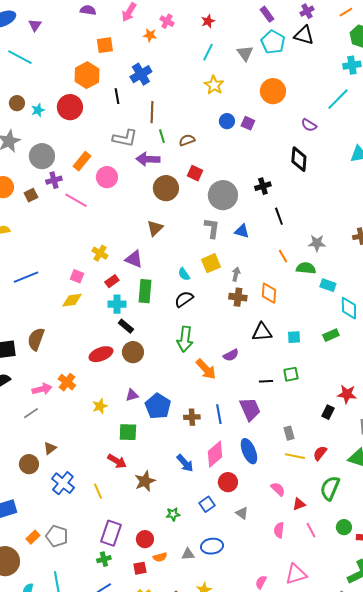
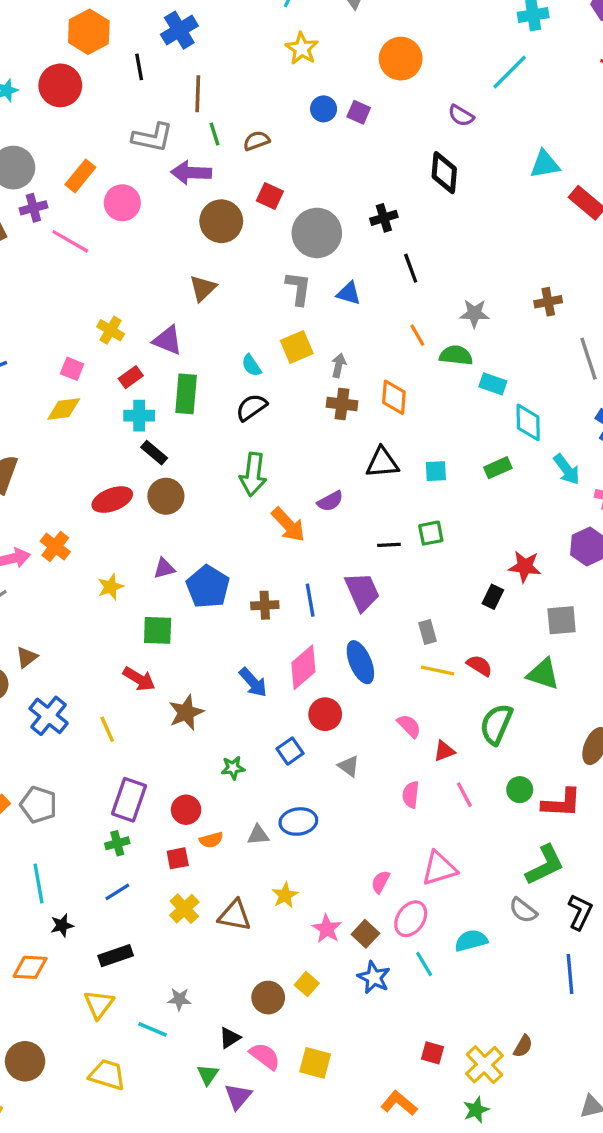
red semicircle: (320, 453) -> (479, 666), turned 84

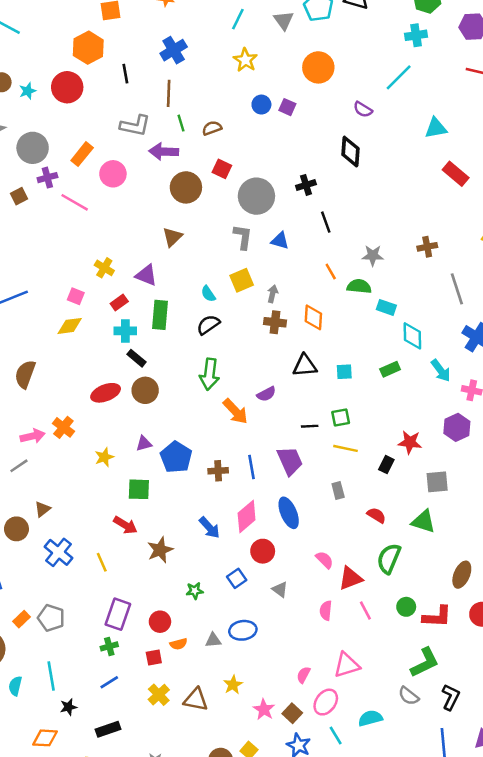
blue cross: (179, 30) -> (174, 50), moved
cyan triangle: (545, 164) -> (436, 128), moved
yellow line: (438, 671) -> (346, 448), moved
red triangle: (444, 751) -> (350, 578), size x1.5

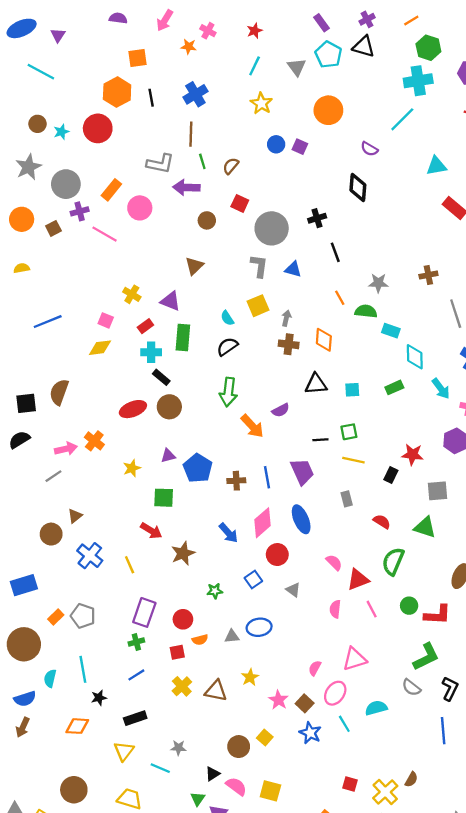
cyan cross: (416, 35) -> (418, 81), size x1.4
black line: (125, 74) -> (151, 98), moved
brown semicircle: (212, 128) -> (231, 166), turned -30
brown circle: (186, 187) -> (207, 220), size x0.6

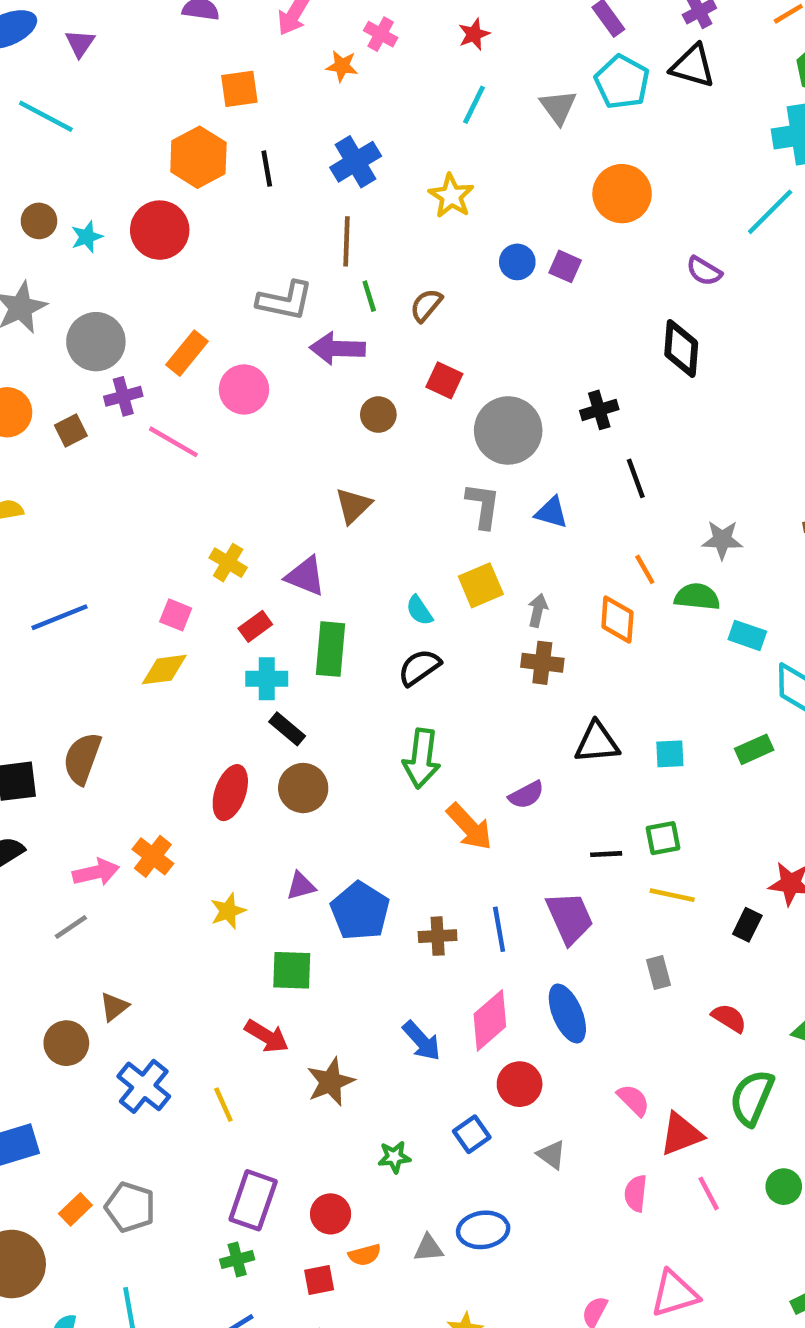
yellow star: (261, 103) -> (451, 196), moved
orange diamond: (324, 340) -> (617, 619), moved
red ellipse: (133, 409) -> (230, 793), turned -50

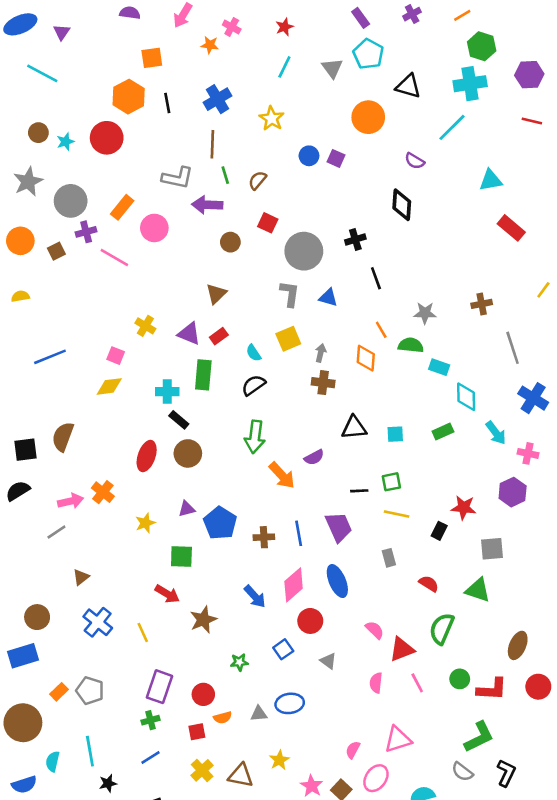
black triangle: (693, 66) -> (408, 86), moved
red rectangle: (255, 626) -> (219, 336), moved
brown circle: (66, 1043) -> (37, 617), moved

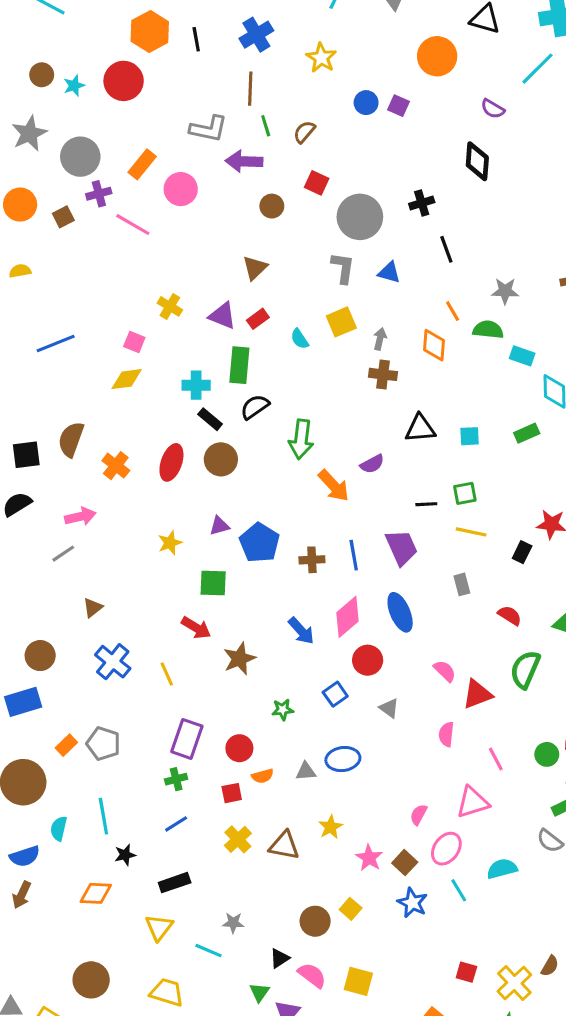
black semicircle: (254, 385) -> (255, 407), moved
orange cross: (103, 492) -> (116, 466), moved
green circle: (460, 679) -> (547, 754), moved
pink line: (417, 683) -> (496, 759), moved

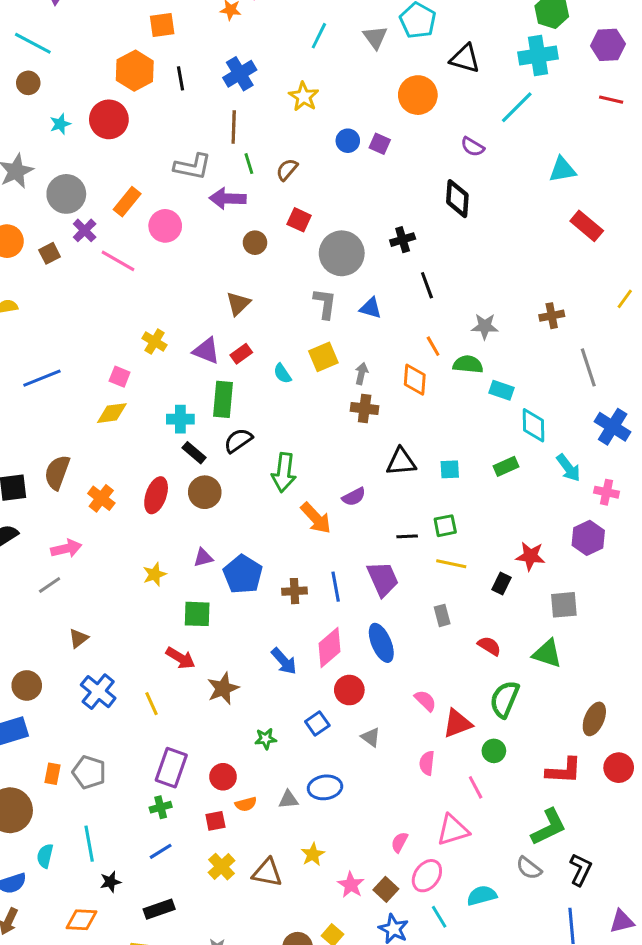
brown circle: (42, 75) -> (28, 83), moved
purple cross: (99, 194) -> (85, 230), turned -30
orange rectangle: (66, 745) -> (53, 774), turned -35
green circle: (547, 754) -> (494, 751), moved

